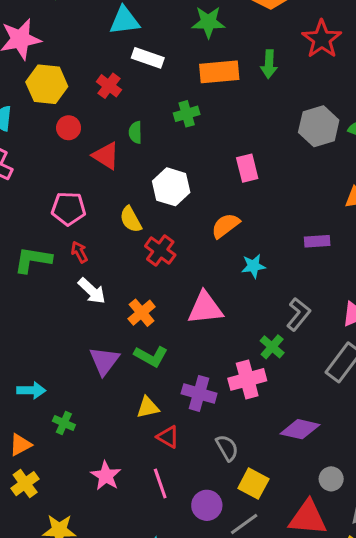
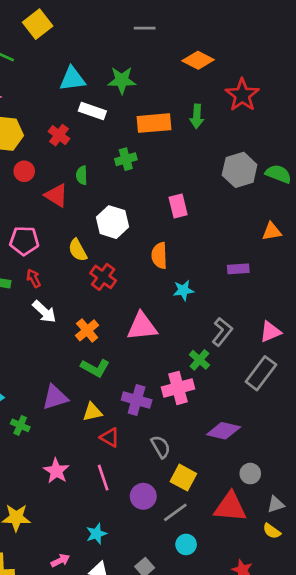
green star: (208, 22) -> (122, 80), moved
orange semicircle: (225, 226) -> (159, 256), turned -55
purple triangle: (104, 361) -> (55, 397), moved, turned 36

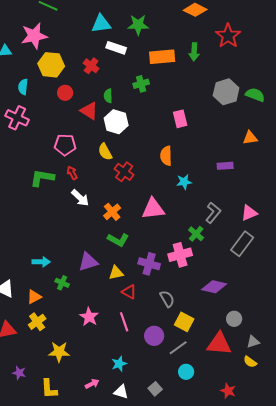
white hexagon: (112, 222) -> (116, 122), moved

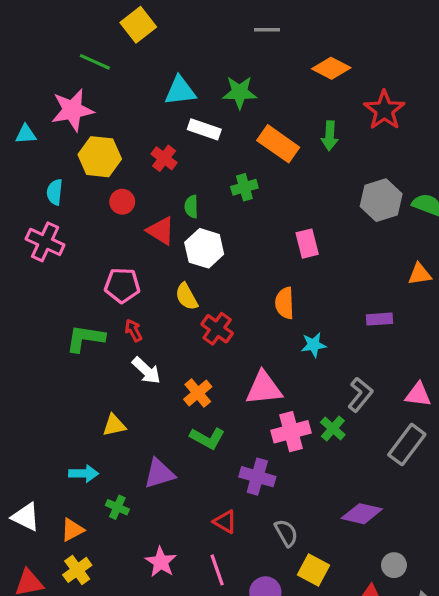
orange rectangle: (162, 57) -> (278, 144), turned 40
pink triangle: (249, 213) -> (418, 395), turned 30
pink cross: (180, 255) -> (291, 432), moved
yellow triangle: (116, 273) -> (114, 425), moved

